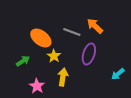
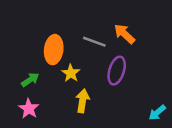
orange ellipse: (41, 38) -> (54, 50), turned 60
cyan arrow: (118, 74) -> (157, 113), moved
pink star: (37, 86) -> (29, 109), moved

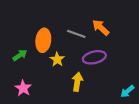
purple ellipse: (117, 71) -> (94, 57), turned 60
green arrow: (30, 80) -> (20, 55), moved
yellow arrow: (83, 101) -> (77, 82), moved

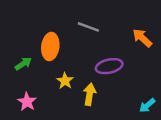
orange arrow: (101, 28) -> (142, 38), moved
gray line: (76, 34) -> (88, 27), moved
yellow star: (57, 59) -> (65, 81), moved

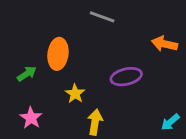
gray line: (88, 27) -> (102, 17), moved
orange arrow: (142, 38) -> (165, 44), turned -30
yellow arrow: (90, 94) -> (95, 122), moved

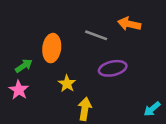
gray line: (102, 17) -> (96, 35), moved
orange arrow: (165, 44) -> (129, 24), moved
pink star: (31, 118) -> (19, 90), moved

